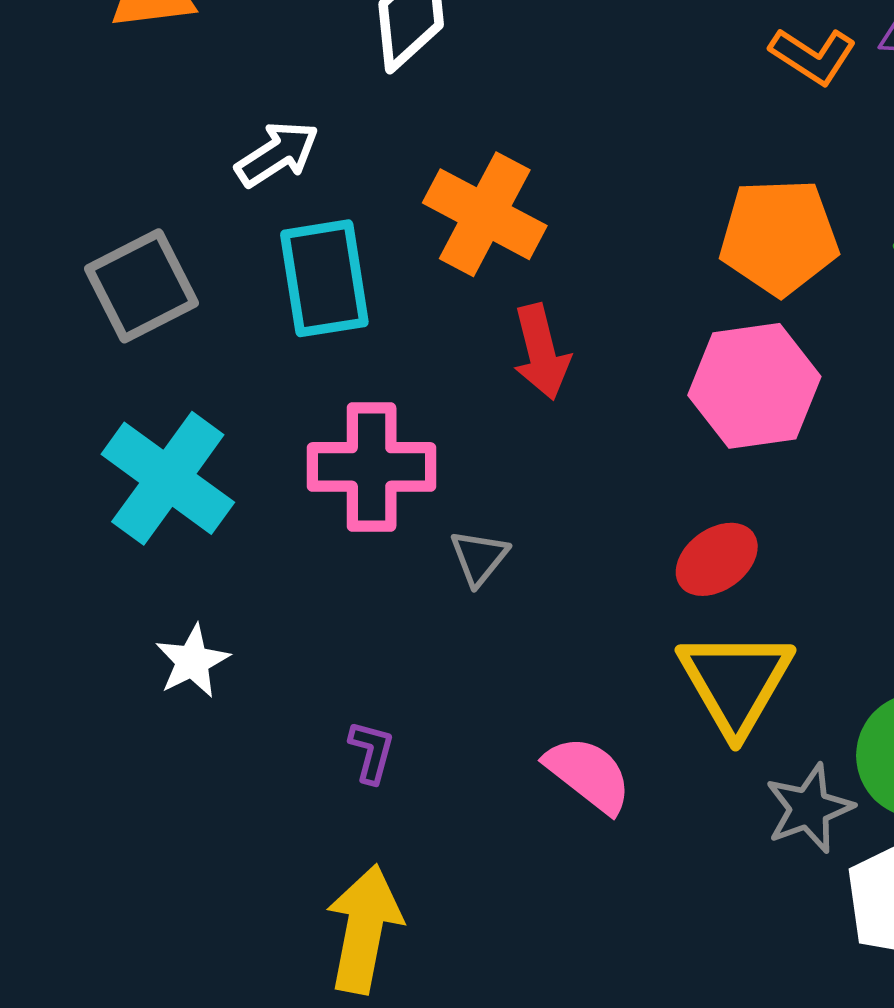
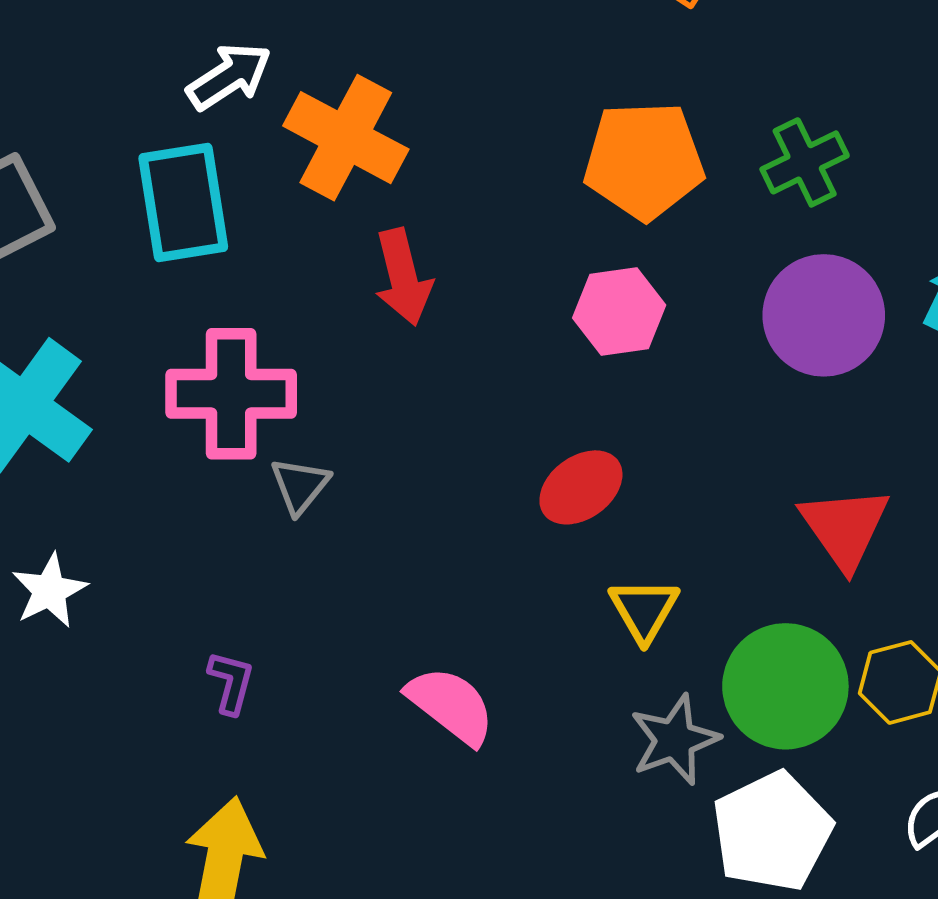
white arrow: (277, 154) -> (229, 76), moved
pink hexagon: (754, 386) -> (619, 312), size x0.7
gray triangle: (479, 557) -> (300, 486), moved
yellow triangle: (736, 682) -> (644, 610), moved, size x0.6

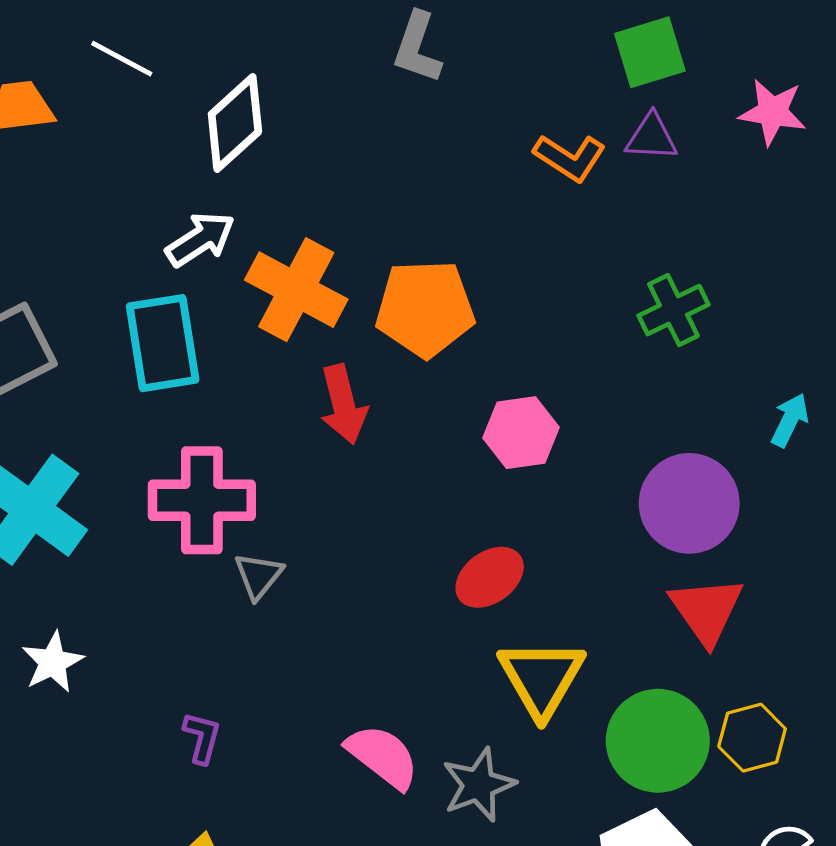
orange pentagon: (644, 161) -> (425, 308), moved
purple circle: (824, 315) -> (689, 503), moved
yellow triangle: (644, 610) -> (541, 678), size x1.5
gray star: (675, 740) -> (479, 785), moved

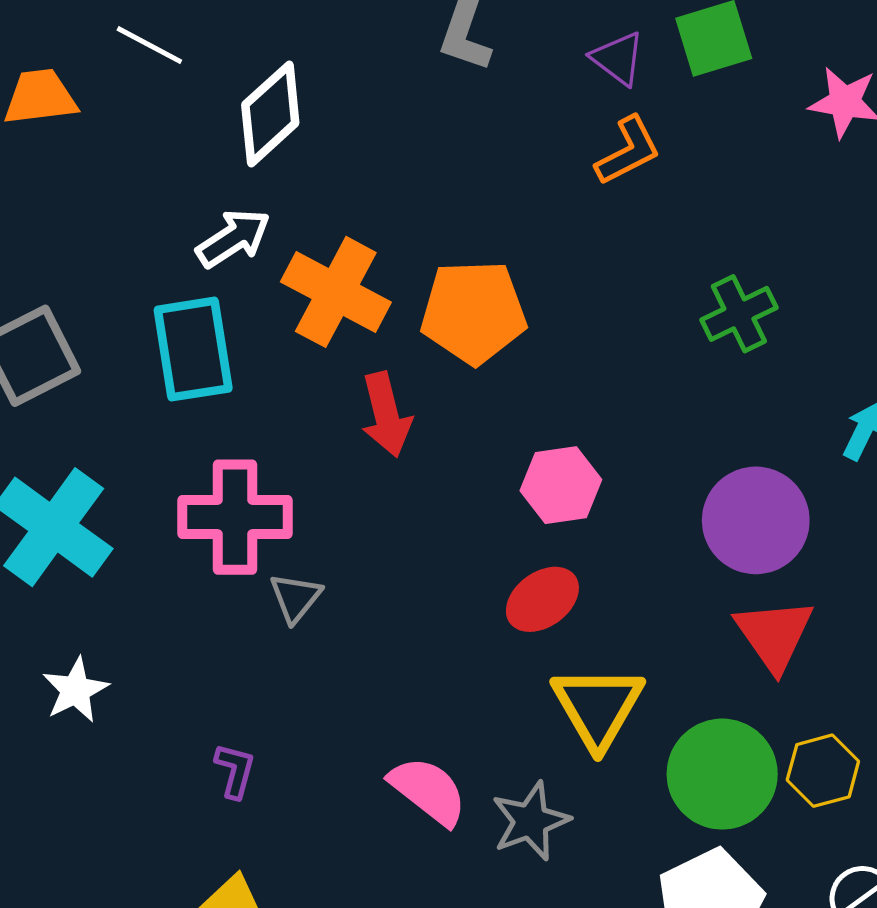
purple triangle: (651, 137) -> (618, 58), moved, turned 34
orange L-shape: (570, 158) -> (628, 151), turned -60
pink hexagon: (521, 433) -> (561, 485), moved

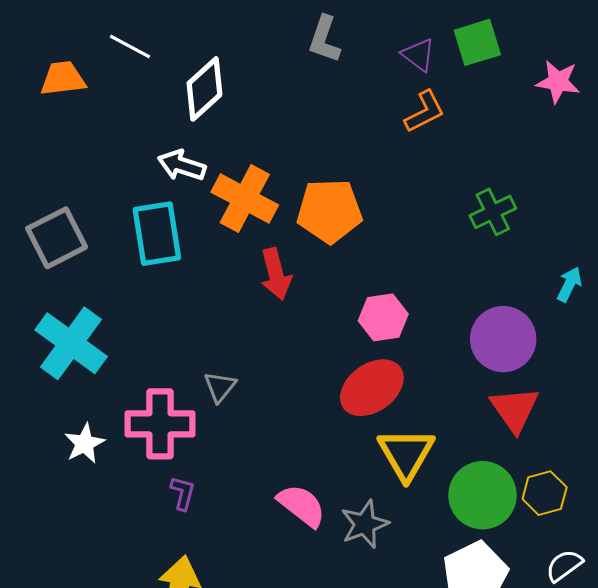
white arrow: (233, 238) -> (182, 165), turned -129
pink cross: (235, 517) -> (160, 424), moved
red ellipse: (542, 599) -> (372, 388), size x1.4

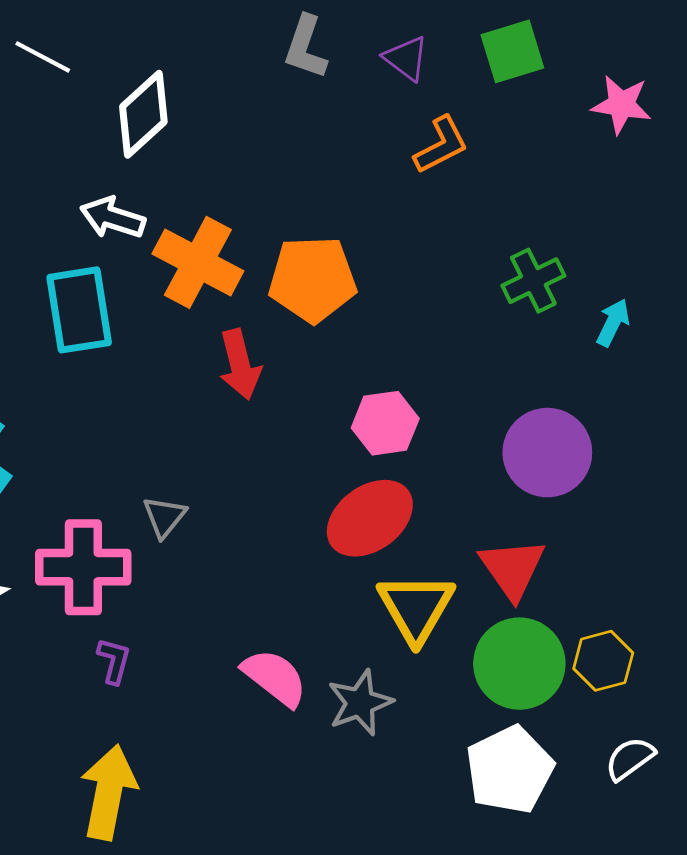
purple triangle: (418, 55) -> (406, 58), moved
cyan arrow: (569, 284) -> (613, 323), moved
red triangle: (515, 409) -> (512, 569), moved

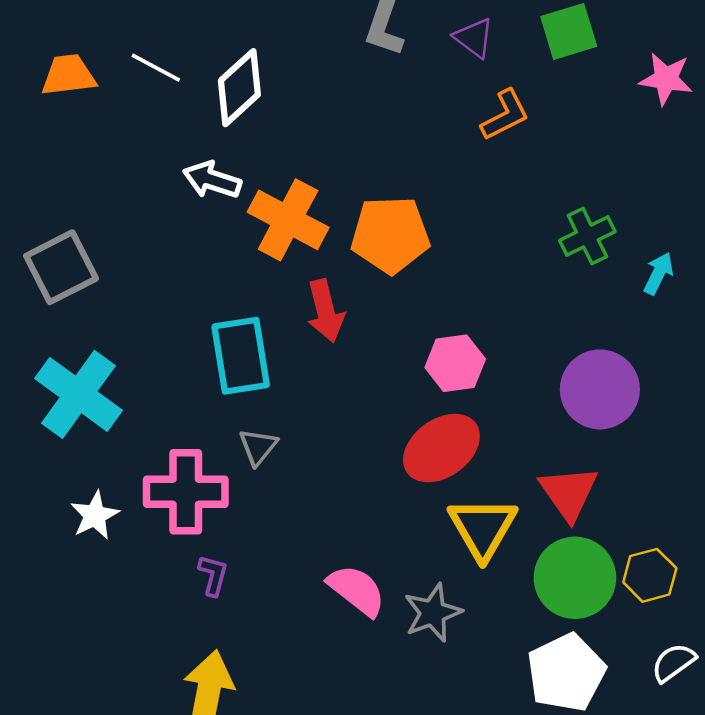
white line: (43, 57) -> (156, 68), moved
cyan rectangle: (79, 310) -> (241, 356), moved

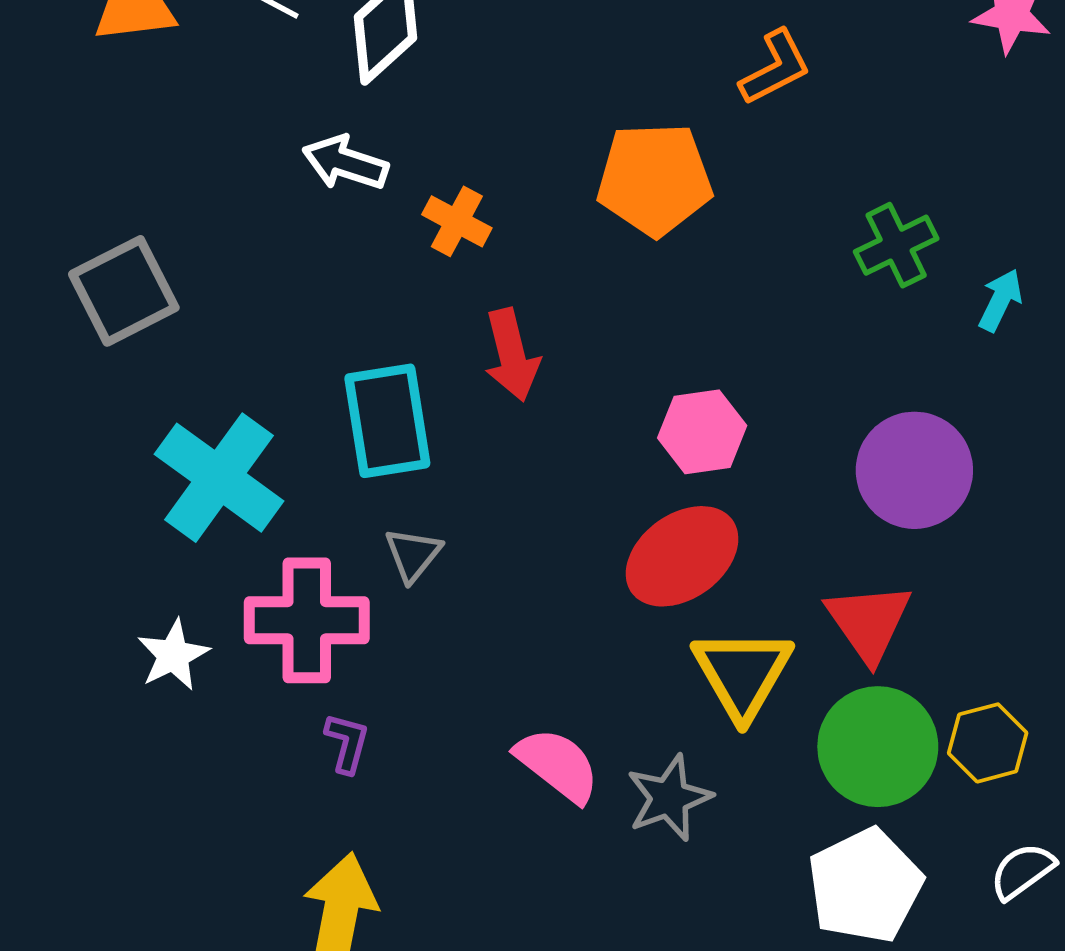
orange cross: (288, 220) -> (457, 221), size x0.6
orange pentagon: (390, 235) -> (655, 179), moved
cyan cross: (78, 394) -> (219, 478), moved

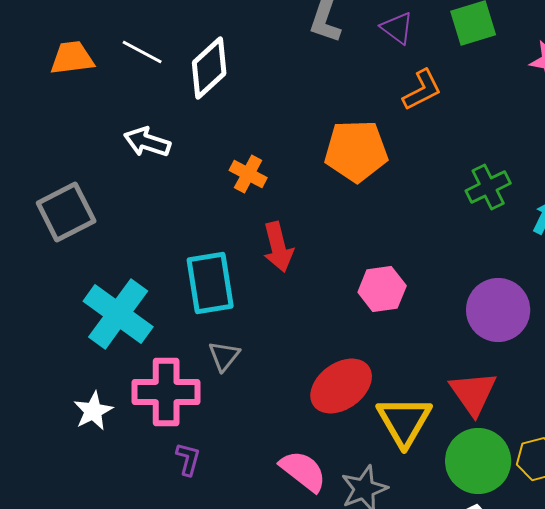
white arrow: (345, 163) -> (147, 142), moved
red ellipse: (682, 556) -> (341, 386), moved

